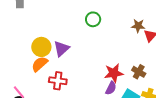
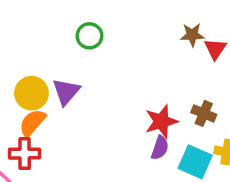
green circle: (93, 19) -> (89, 36), moved
red cross: (58, 81) -> (25, 154), moved

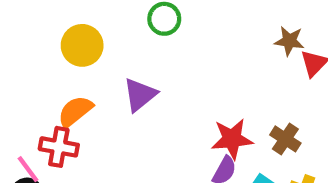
purple triangle: (66, 92) -> (140, 95), moved
yellow circle: (31, 93) -> (82, 45), moved

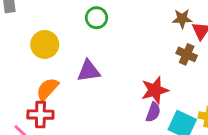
purple triangle: (140, 95) -> (89, 71), turned 40
brown cross: (285, 139) -> (187, 54), moved

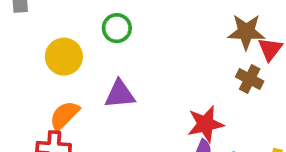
green circle: (96, 18) -> (117, 28), moved
brown star: (182, 19) -> (246, 32), size x1.4

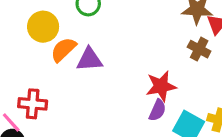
orange semicircle: (64, 115) -> (63, 50), moved

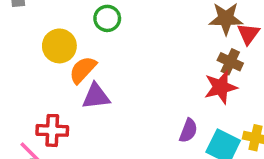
purple triangle: (89, 59) -> (96, 96), moved
red star: (161, 86) -> (221, 87), moved

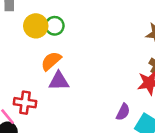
green circle: (107, 18) -> (55, 26), moved
yellow circle: (59, 46) -> (36, 26), moved

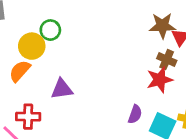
yellow circle: (36, 26) -> (32, 46), moved
orange semicircle: (51, 61) -> (20, 71), moved

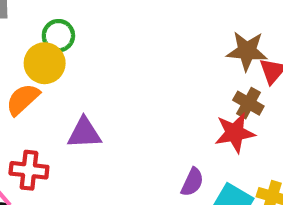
green circle: (50, 30) -> (58, 36), moved

